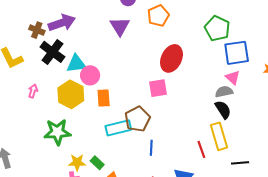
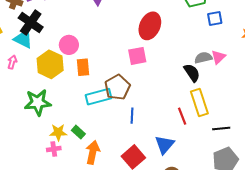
blue square: (237, 53) -> (215, 19), size x0.6
cyan triangle: (76, 64) -> (23, 39), moved, turned 35
pink triangle: (233, 78) -> (218, 57), moved, turned 35
black semicircle: (223, 110) -> (192, 73), moved

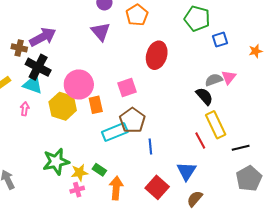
pink circle: (69, 45) -> (79, 84), size x1.5
pink square: (137, 56) -> (127, 87), moved
green star: (38, 102) -> (56, 162), moved

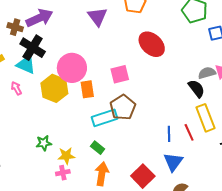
red ellipse: (157, 55) -> (152, 44), turned -68
pink arrow: (25, 109) -> (16, 88), turned -40
blue line: (150, 147) -> (169, 134), moved
green star: (56, 162) -> (44, 143), size x0.6
green rectangle: (99, 170) -> (98, 148), moved

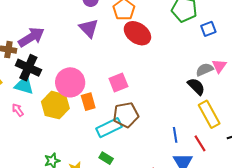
red ellipse: (152, 44) -> (137, 33), moved
brown pentagon: (123, 107) -> (126, 115), turned 30
red line: (189, 132) -> (200, 143), moved

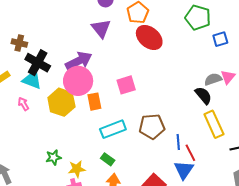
purple arrow: (31, 37) -> (79, 61), moved
brown pentagon: (126, 115) -> (152, 126), moved
red line: (200, 143) -> (190, 153), moved

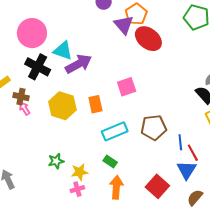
purple triangle: (101, 28) -> (124, 25), moved
brown cross: (19, 43) -> (21, 97), moved
cyan triangle: (32, 80) -> (63, 51), moved
pink circle: (78, 81) -> (32, 33), moved

